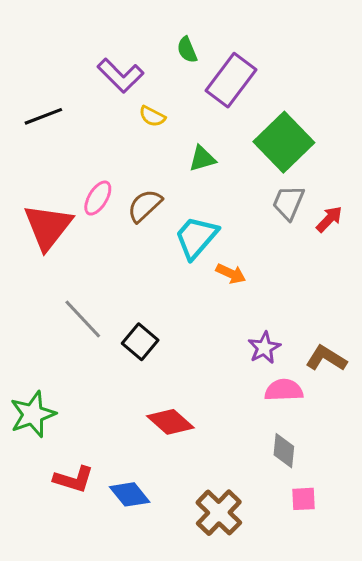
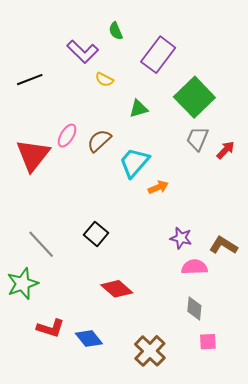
green semicircle: (187, 50) -> (116, 31), moved
orange arrow: (231, 274) -> (158, 187), turned -48
gray line: (83, 319) -> (41, 244), moved
purple star: (264, 348) -> (181, 238), turned -30

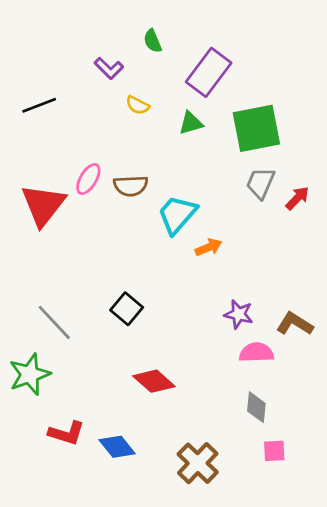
purple L-shape: (83, 52) -> (109, 68), size x0.7
green square: (194, 97) -> (256, 128), turned 33
green triangle: (138, 109) -> (191, 123), moved
brown semicircle: (99, 141) -> (131, 186), turned -140

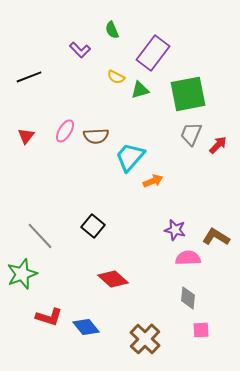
yellow semicircle: (138, 105) -> (116, 77), moved
red triangle: (43, 205) -> (26, 136), moved, size x0.5

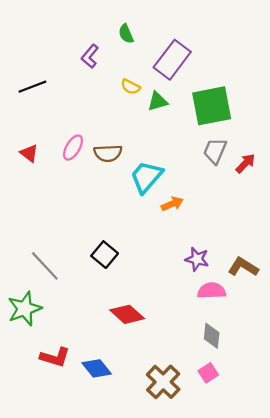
purple L-shape: (80, 50) -> (90, 56), turned 85
red triangle: (26, 136) -> (29, 153), turned -30
pink square: (201, 330) -> (208, 373), moved, turned -30

